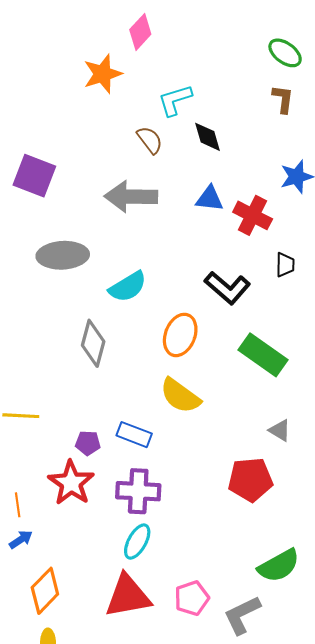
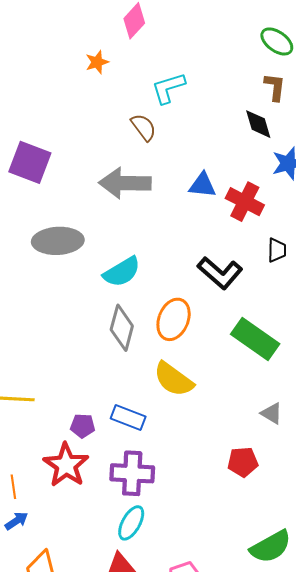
orange star: (103, 74) -> (97, 62), size x0.6
black diamond: (207, 137) -> (258, 124), moved
gray diamond: (93, 343) -> (122, 328), moved
red pentagon: (250, 480) -> (243, 462), size x0.7

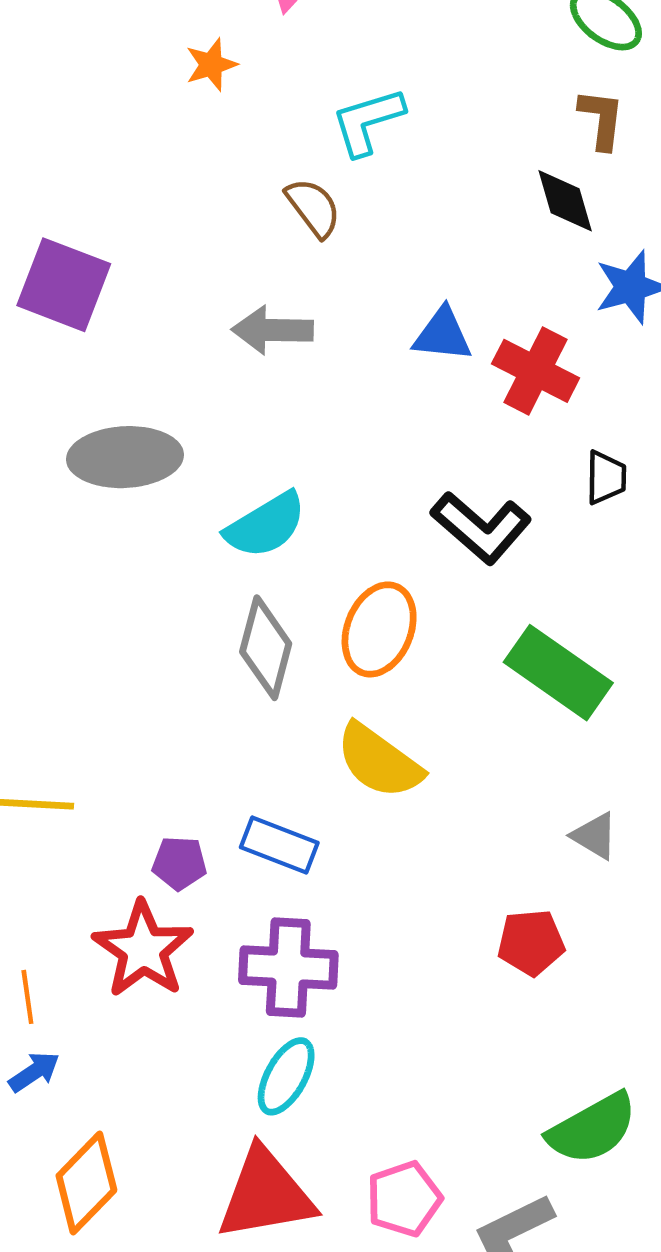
gray arrow: (125, 183) -> (272, 330), size x0.7

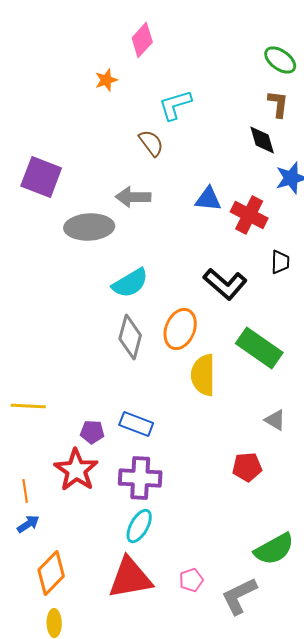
gray ellipse: (125, 457) -> (89, 227), moved
yellow semicircle: (379, 761) -> (203, 375), moved, turned 54
pink pentagon: (404, 1199) -> (191, 580), size x0.7

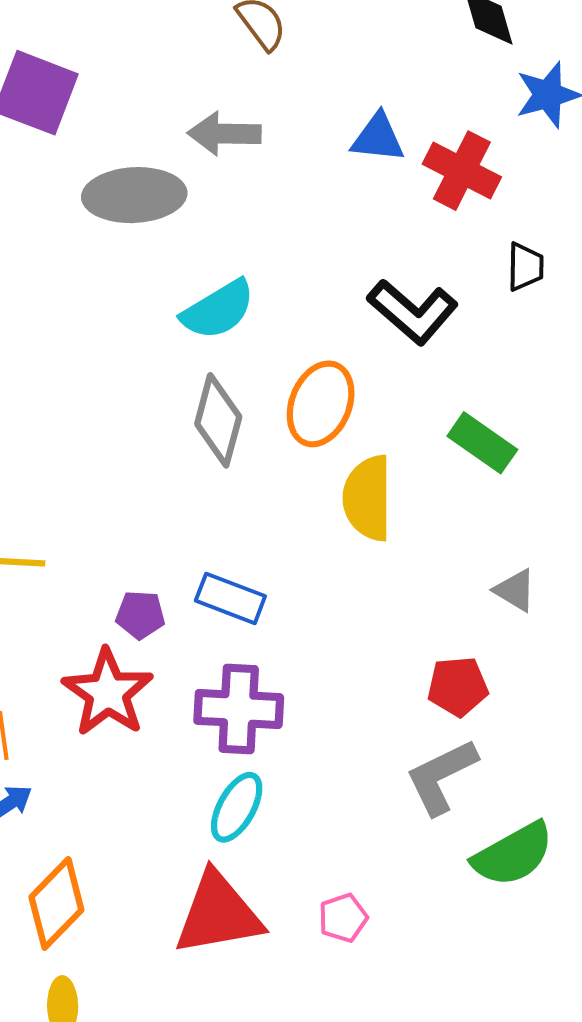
green rectangle: (259, 348) -> (482, 443), size x0.7
gray L-shape: (239, 596) -> (441, 777), moved

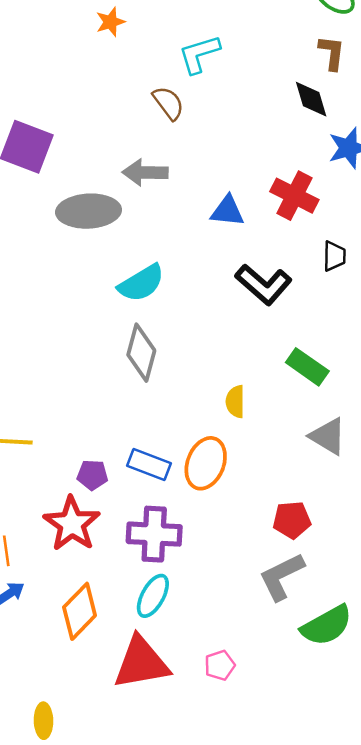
blue triangle: (378, 138) -> (228, 211), moved
orange ellipse: (321, 404) -> (206, 463), moved
yellow semicircle: (368, 498) -> (235, 402), size x0.6
gray triangle: (515, 590) -> (328, 436), moved, size x1.4
orange diamond: (56, 903) -> (80, 611), moved

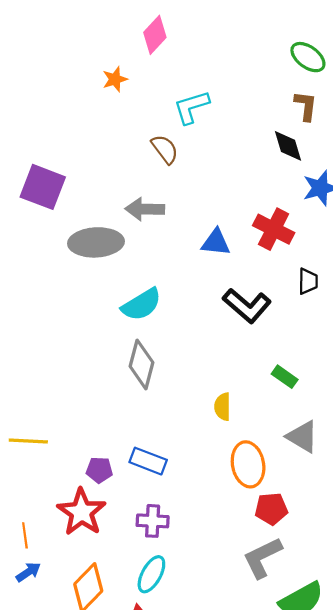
green rectangle: (307, 367) -> (285, 377), size x0.7
orange ellipse: (206, 463) -> (248, 464), moved, turned -33
purple cross: (154, 534) -> (153, 521), size x0.7

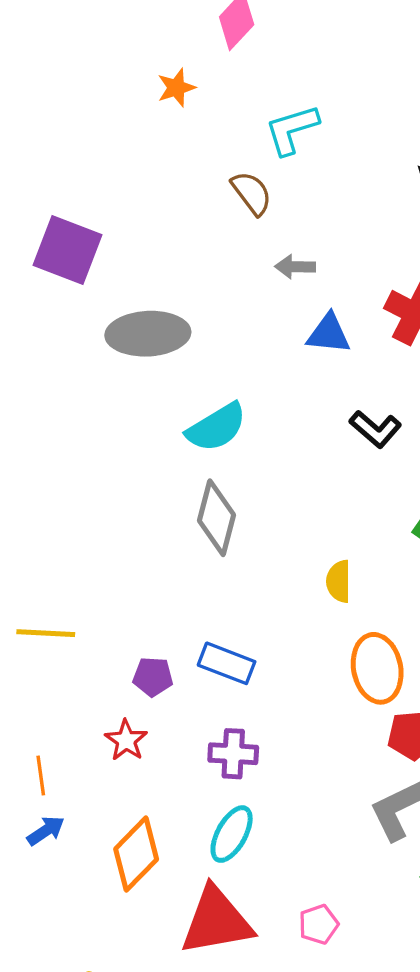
gray arrow: (145, 209) -> (295, 267), moved, size x0.7
black L-shape: (247, 306) -> (375, 429), size x0.7
red star: (82, 512) -> (126, 740), size x0.6

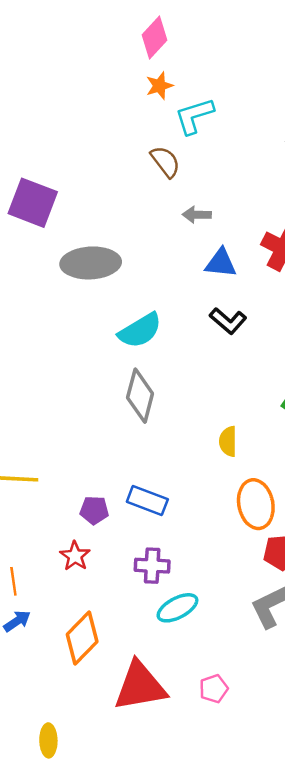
orange star: (176, 88) -> (159, 86), moved
black L-shape: (375, 429) -> (228, 321), moved
cyan ellipse: (232, 834) -> (177, 608), moved, turned 33

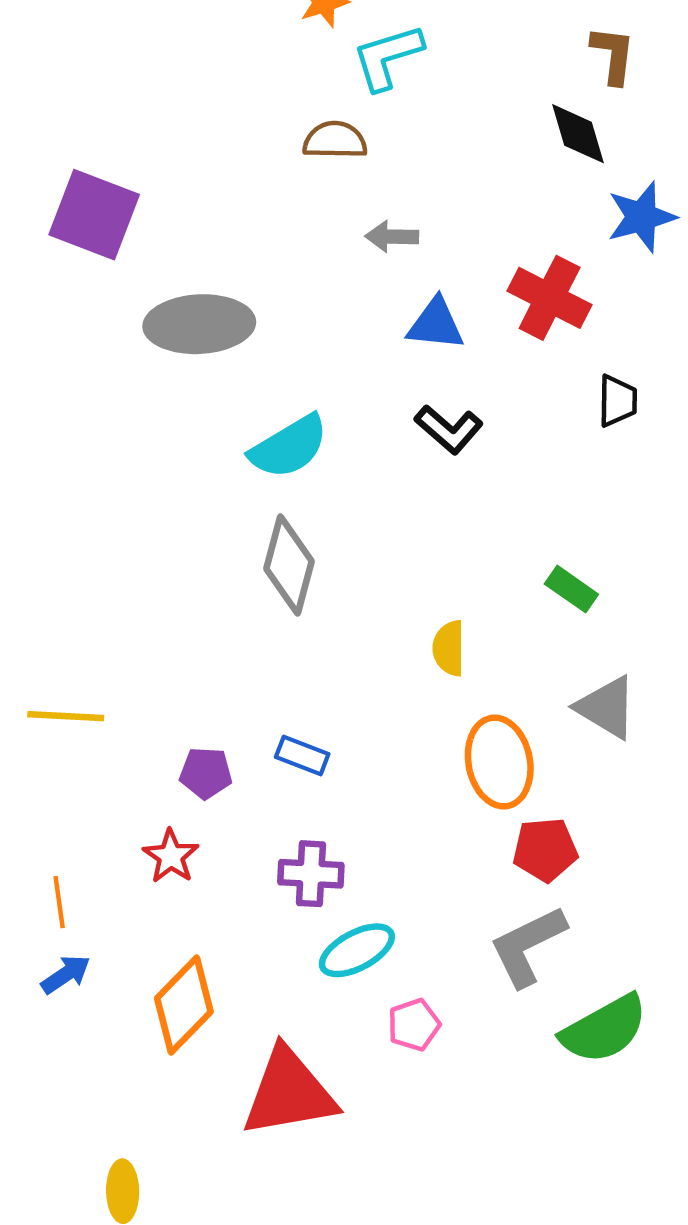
brown semicircle: (165, 162) -> (335, 140), turned -52
blue rectangle: (147, 501) -> (302, 755), size x0.7
pink pentagon: (214, 689) -> (414, 1025), moved

